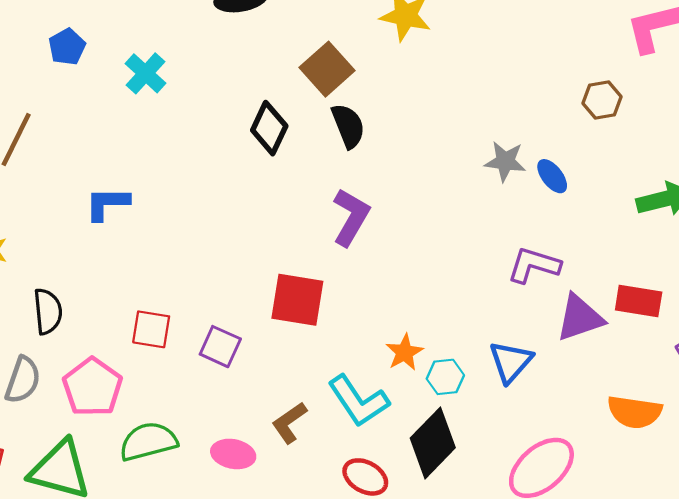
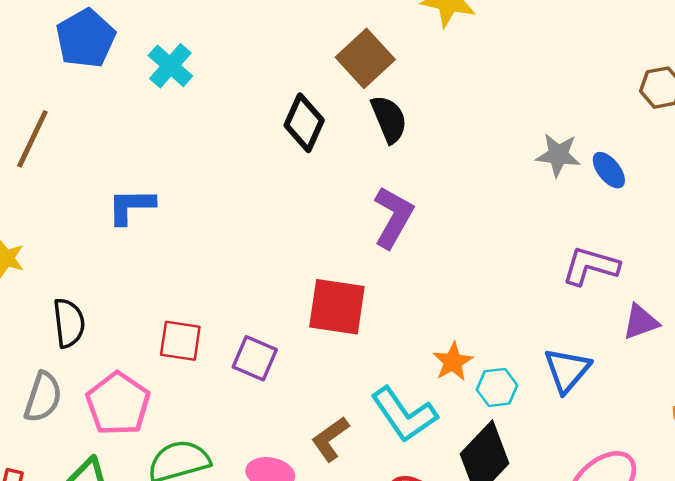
blue pentagon: (67, 47) -> (86, 38), size x1.5
purple triangle: (580, 318) -> (641, 322), size x0.7

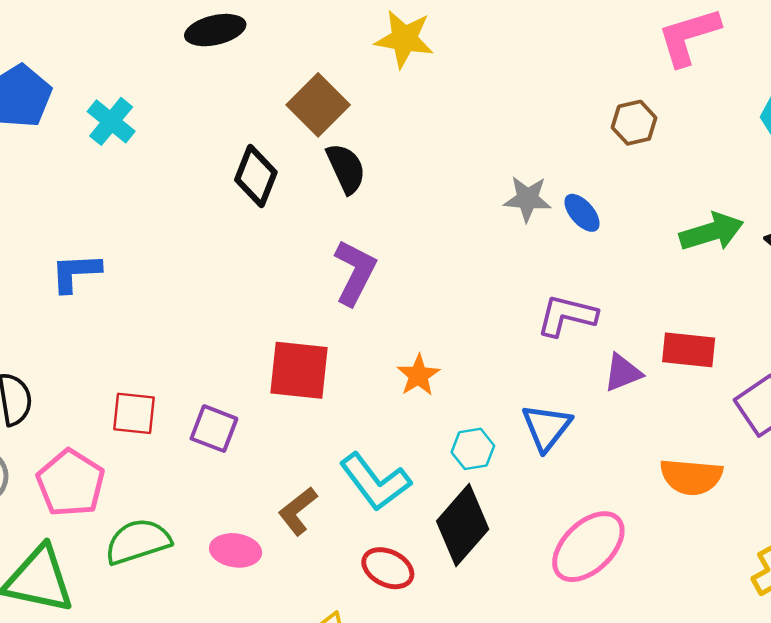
orange star: (453, 362) -> (418, 375), moved

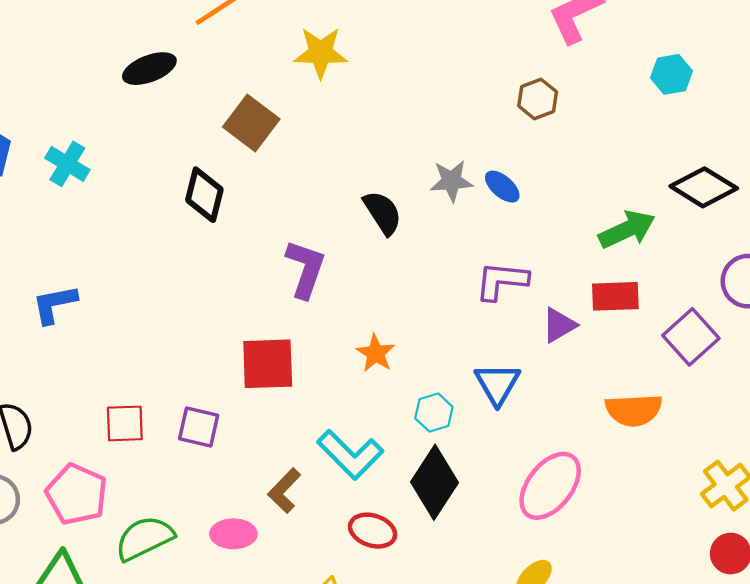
black semicircle: (346, 168) -> (383, 213), moved
green arrow: (711, 232) -> (627, 230), moved

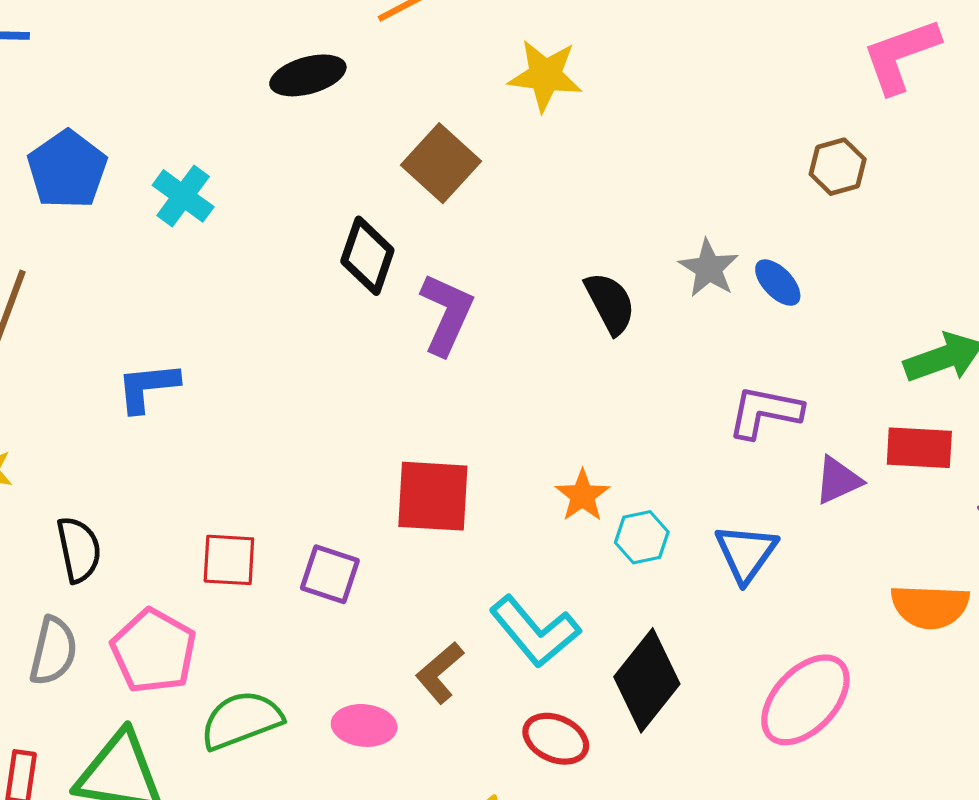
gray star: (451, 181) -> (709, 268), turned 30
purple L-shape: (306, 269) -> (447, 314), moved
cyan hexagon: (434, 413) -> (642, 537), moved

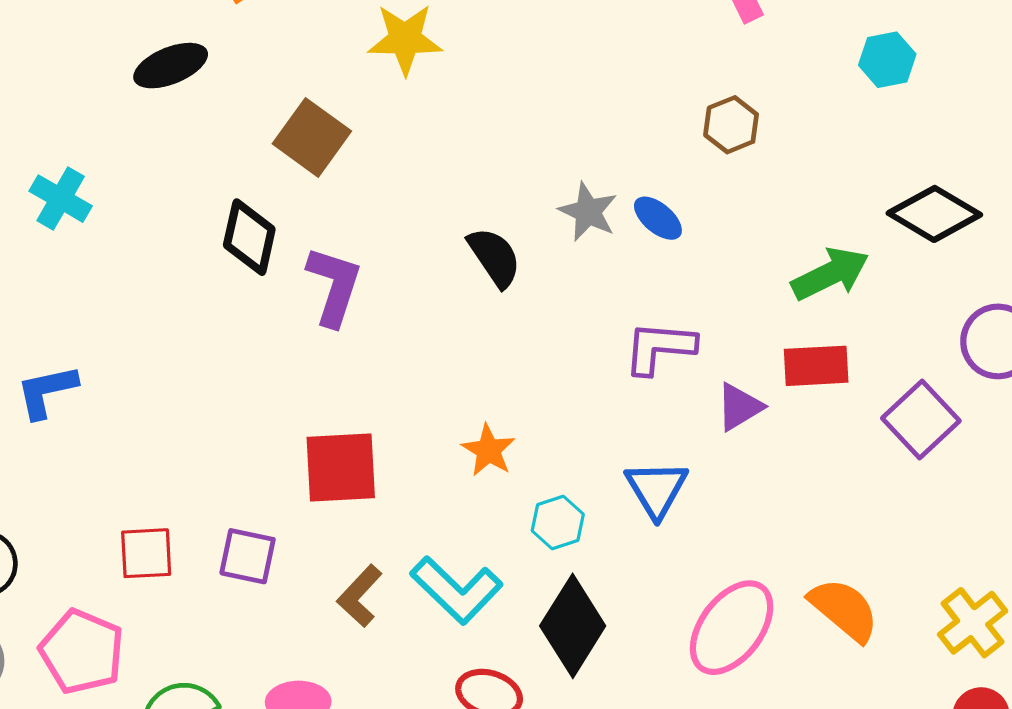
brown hexagon: (838, 167) -> (731, 125), moved
cyan hexagon: (642, 537) -> (558, 523), moved
orange semicircle: (930, 606) -> (844, 610), moved, turned -136
brown L-shape: (440, 673) -> (360, 596), moved

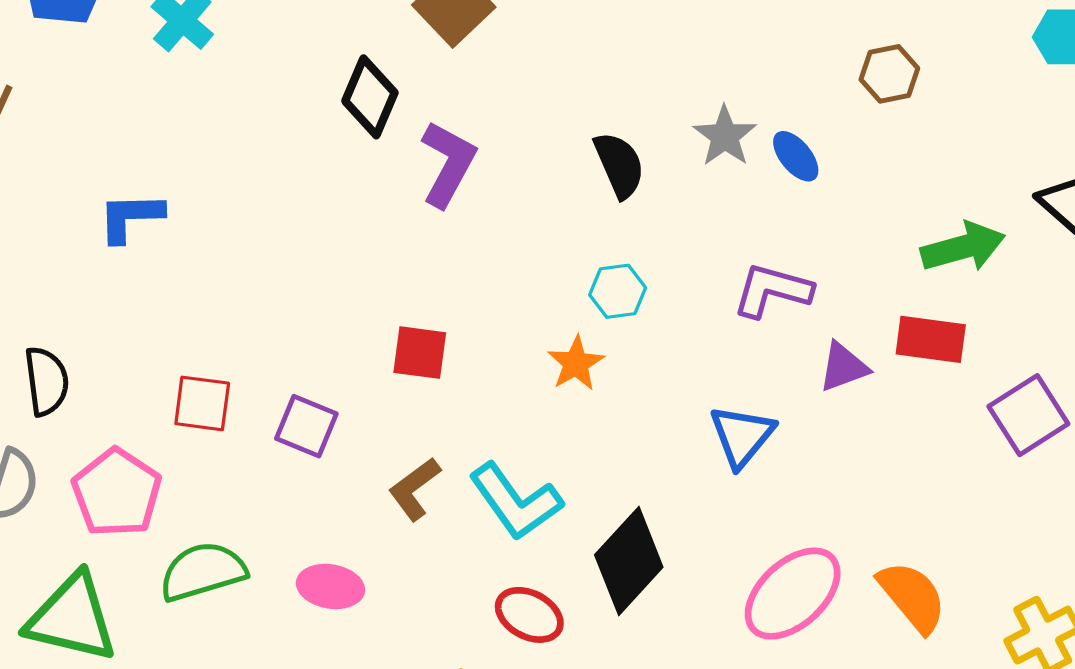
red square: (341, 468) -> (420, 353), size x0.7
cyan hexagon: (558, 523) -> (618, 291), moved

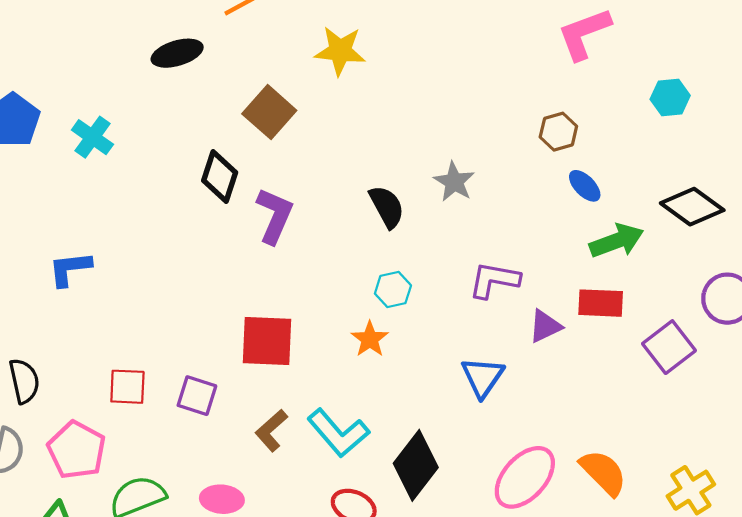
blue ellipse: (796, 156) -> (585, 186), moved
red square: (420, 353) -> (267, 341), size x1.5

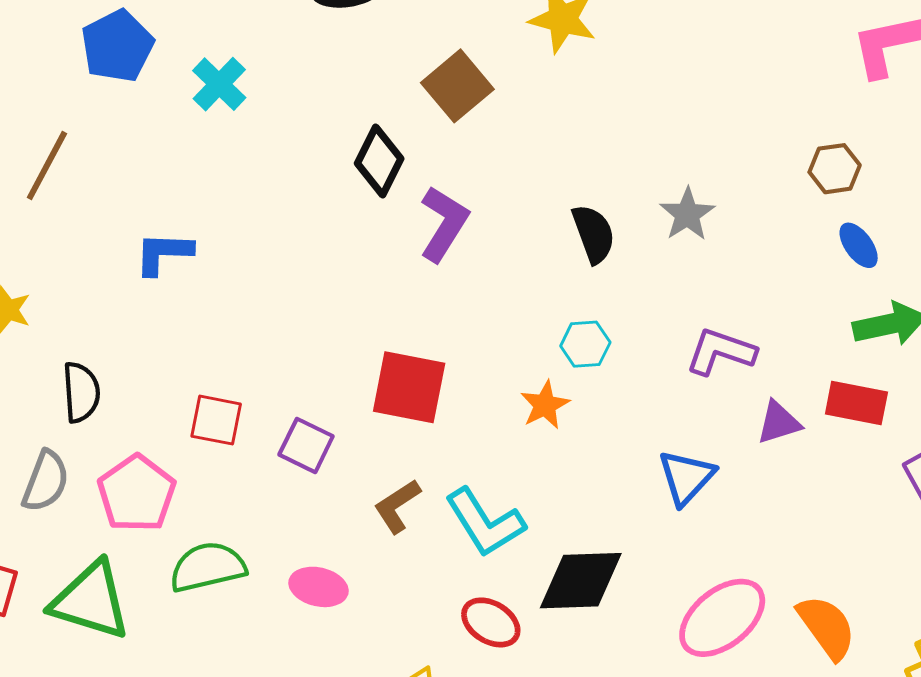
black diamond: (416, 465) -> (581, 581), turned 42

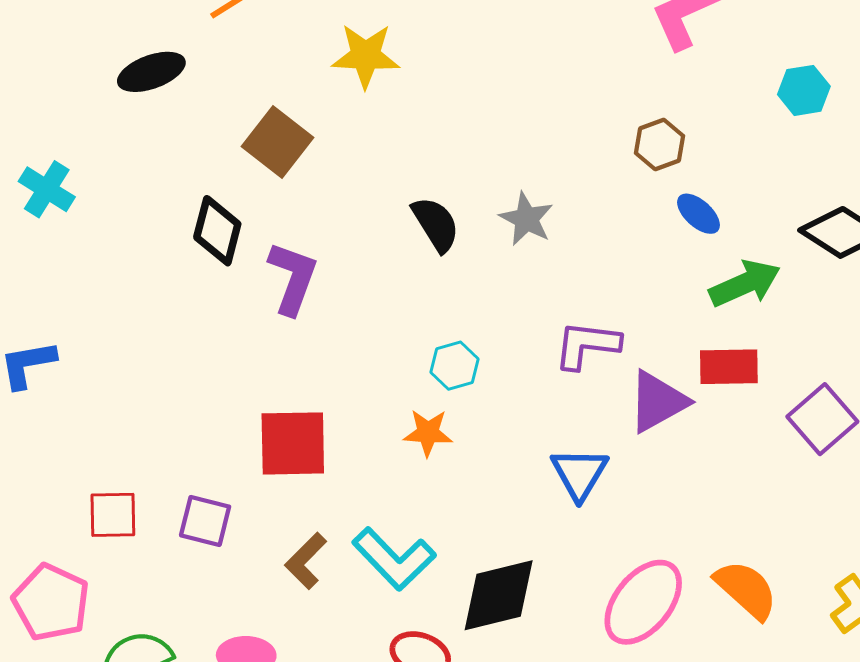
black semicircle: (594, 234) -> (436, 224), moved
orange star: (545, 405) -> (428, 433), turned -30
purple triangle: (779, 423) -> (658, 402), size x1.4

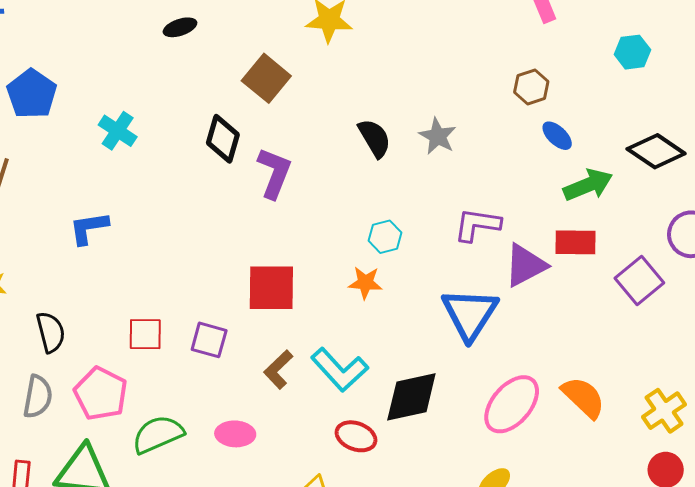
black ellipse: (151, 72) -> (180, 27), size x0.7
cyan cross: (47, 189) -> (118, 131), moved
blue triangle: (579, 474) -> (470, 314), size x1.4

